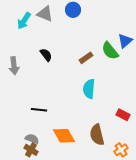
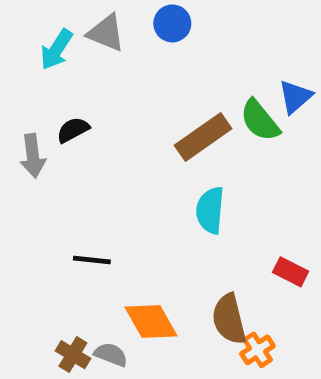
black semicircle: (46, 55) -> (73, 130), moved, turned -80
brown rectangle: (86, 58) -> (203, 137), size x1.6
gray semicircle: (32, 139) -> (111, 355), moved
orange cross: (121, 150) -> (257, 350), moved

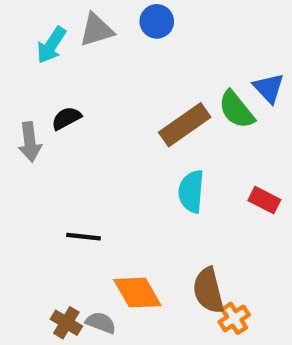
gray triangle: (106, 33) -> (96, 30), turned -39
blue triangle: (295, 97) -> (269, 88), turned -32
red rectangle: (291, 272) -> (264, 200), moved

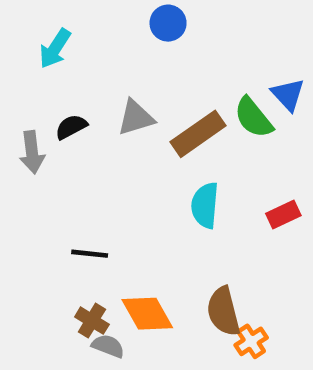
gray triangle: (96, 30) -> (136, 118), moved
red rectangle: (264, 200) -> (283, 215), turned -52
brown cross: (66, 323) -> (92, 321), moved

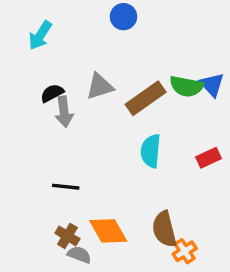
blue triangle: (288, 95) -> (212, 85), moved
green semicircle: (253, 118) -> (186, 86), turned -40
gray arrow: (32, 152) -> (64, 112), moved

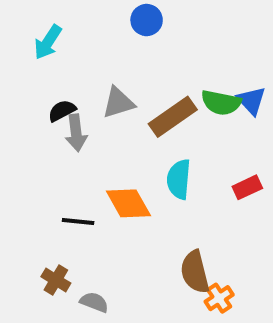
orange diamond: (108, 231) -> (128, 203), moved
brown cross: (67, 236) -> (56, 280), moved

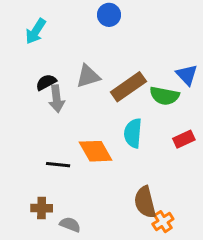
green semicircle: (221, 103) -> (164, 96), moved
brown cross: (56, 280) -> (42, 208), turned -30

